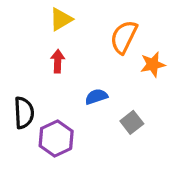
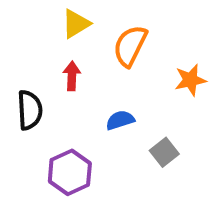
orange semicircle: (124, 37) -> (130, 46), moved
black semicircle: (24, 113) -> (30, 110), moved

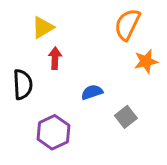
yellow triangle: (76, 24) -> (43, 27), moved
orange semicircle: (130, 46) -> (127, 24), moved

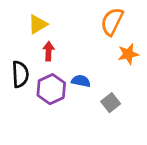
blue semicircle: (92, 92) -> (81, 81), turned 30
purple hexagon: (53, 132) -> (51, 89), moved

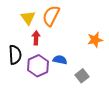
orange semicircle: (112, 22) -> (51, 16), moved
yellow triangle: (38, 24) -> (28, 18), turned -35

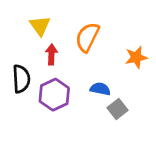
orange semicircle: (51, 16) -> (87, 37), moved
blue semicircle: (60, 60) -> (100, 89), moved

